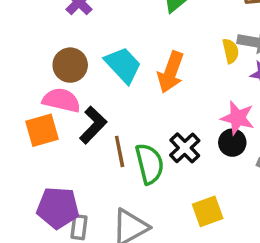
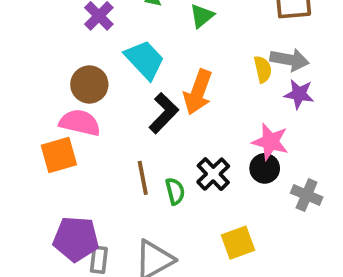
cyan trapezoid: (123, 65) -> (145, 60), moved
black L-shape: (93, 125) -> (164, 113), moved
green semicircle: (149, 164) -> (175, 191), size x0.6

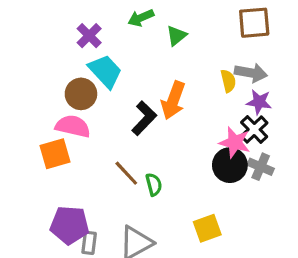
cyan trapezoid: (145, 60) -> (105, 71), moved
black circle: (265, 168) -> (230, 165), size x1.4
black cross: (213, 174) -> (254, 130), moved
brown line: (143, 178) -> (126, 173), turned -32
gray cross: (307, 195) -> (261, 167), moved

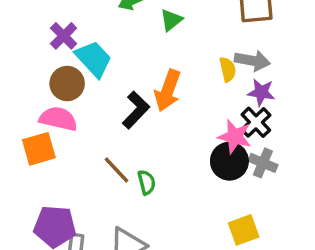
purple cross: (89, 36) -> (64, 36), moved
yellow square: (207, 228) -> (244, 230), moved

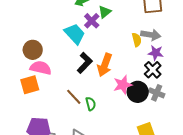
purple cross: (64, 36) -> (92, 21), moved
cyan trapezoid: (94, 59) -> (75, 34), moved
brown circle: (67, 84) -> (33, 50), moved
orange arrow: (168, 91) -> (105, 65), moved
pink star: (235, 136) -> (123, 85), moved, turned -30

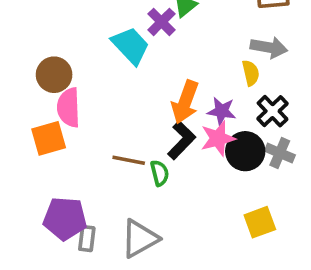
yellow semicircle: (137, 40) -> (251, 73), moved
purple star: (156, 53) -> (222, 111), moved
black L-shape: (85, 63) -> (182, 140), moved
pink semicircle: (41, 68) -> (69, 107), turned -105
brown line: (74, 97) -> (129, 160), turned -36

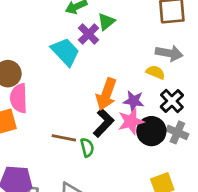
yellow semicircle: (251, 73) -> (155, 72), turned -54

